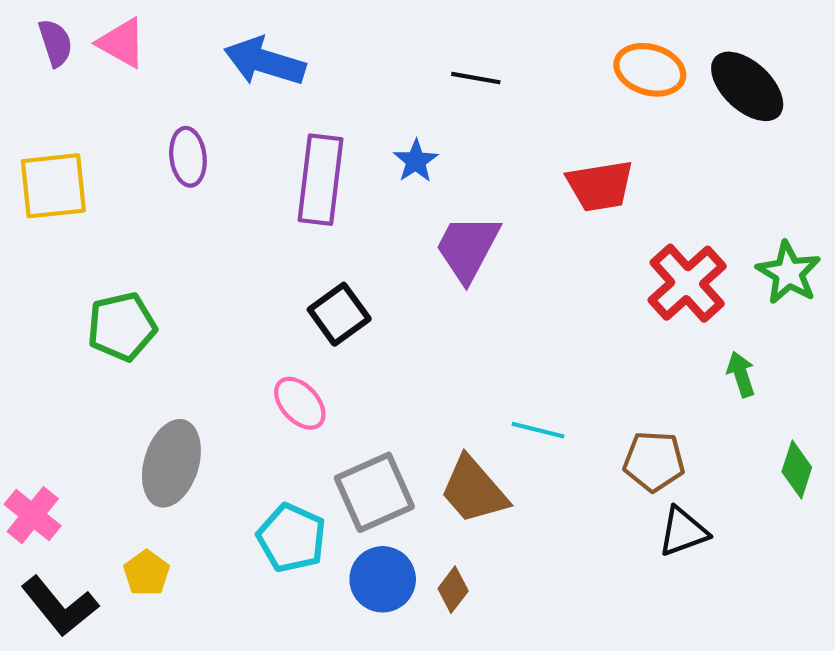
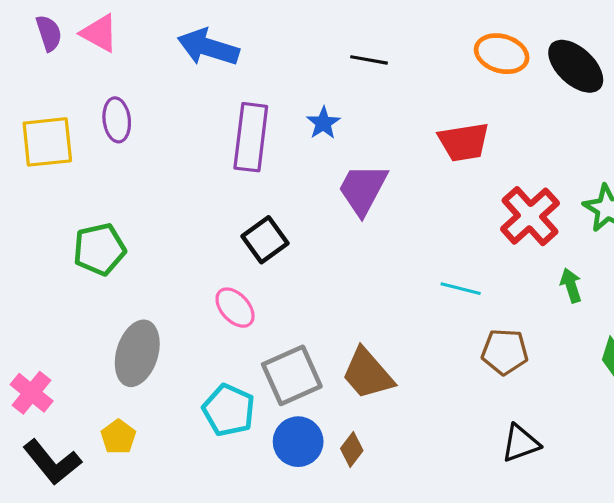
purple ellipse: (188, 157) -> (117, 120), moved
cyan line: (538, 430) -> (461, 289), moved
black triangle: (683, 532) -> (521, 443), moved

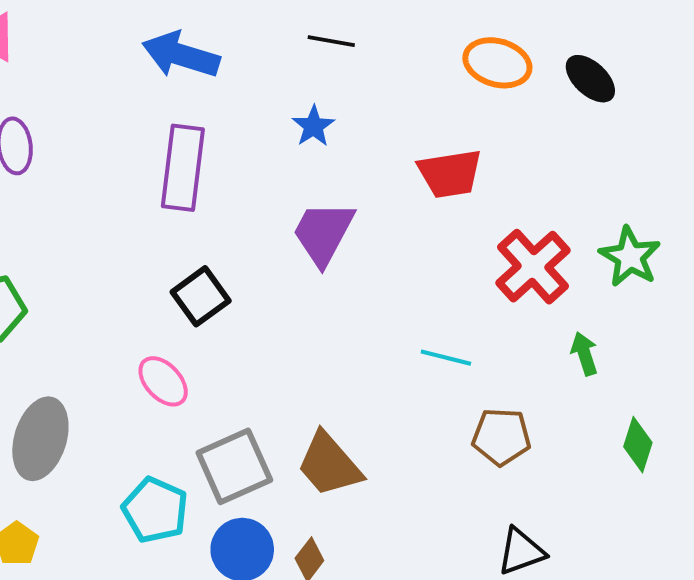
blue arrow: (208, 47) -> (181, 55), moved
black line: (369, 60) -> (331, 41), moved
black ellipse: (576, 66) -> (590, 79), size x0.7
blue star: (323, 123) -> (313, 126), moved

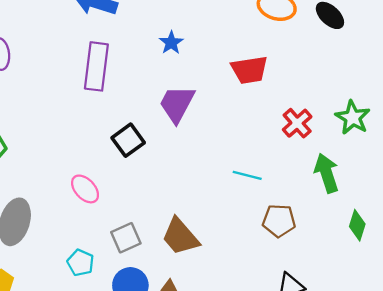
red cross: (533, 267) -> (297, 123), size x0.7
black square: (201, 296) -> (128, 140), moved
green arrow: (584, 354) -> (327, 173), size x1.6
gray square: (234, 466) -> (126, 238), size x0.7
cyan pentagon: (155, 510) -> (80, 263), size x0.7

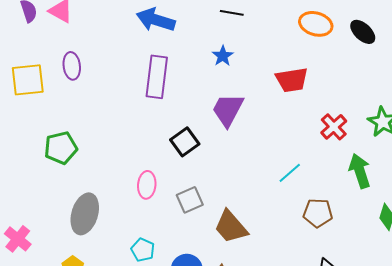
cyan line: (247, 175) -> (290, 173), turned -55
pink ellipse: (85, 189) -> (147, 185), turned 48
gray square: (126, 238) -> (190, 200), moved

